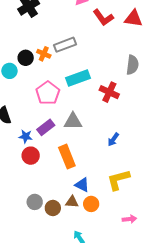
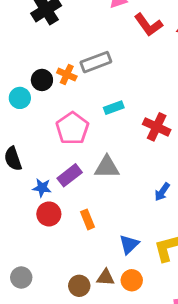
cyan rectangle: (78, 78) -> (114, 108), size x0.6
orange rectangle: (67, 157) -> (88, 219), moved, size x0.6
blue triangle: (82, 185) -> (129, 244), moved, turned 49
gray circle: (35, 202) -> (21, 277), moved

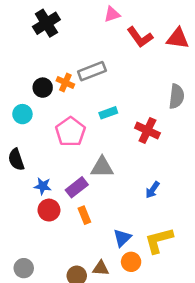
cyan circle: (20, 98) -> (22, 114), moved
purple rectangle: (70, 175) -> (77, 187), moved
orange circle: (132, 280) -> (131, 262), moved

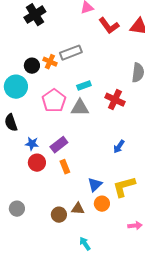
cyan circle: (22, 114) -> (16, 87), size x1.5
gray triangle: (102, 167) -> (80, 108), moved

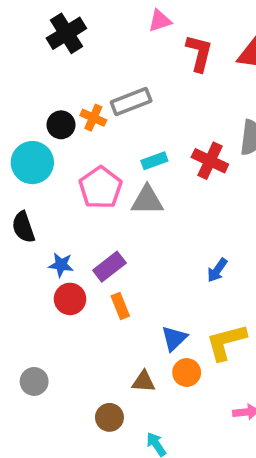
red L-shape: (109, 26) -> (199, 53), turned -130
red cross: (115, 100) -> (210, 161), moved
brown circle: (59, 215) -> (109, 417), moved

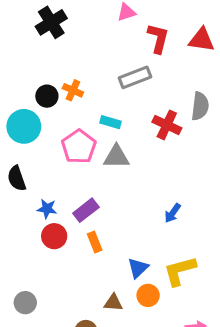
gray rectangle: (131, 102) -> (135, 77), moved
cyan rectangle: (154, 161) -> (110, 122), moved, turned 36

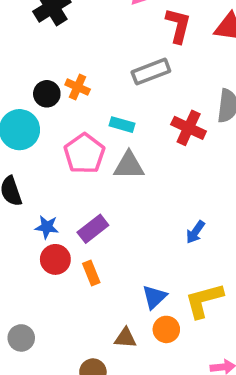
orange rectangle: (95, 242) -> (91, 273), moved

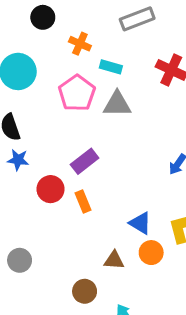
orange cross: (78, 87) -> (80, 44), moved
black circle: (47, 94) -> (43, 17), moved
blue star: (47, 227) -> (18, 160), moved
blue triangle: (154, 297) -> (140, 223), turned -45

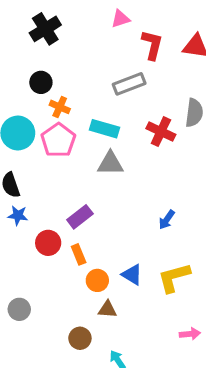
orange cross: (80, 44) -> (60, 107), moved
cyan rectangle: (111, 67) -> (105, 129), size x1.4
pink pentagon: (77, 93) -> (58, 140), moved
orange circle: (151, 253) -> (97, 280), moved

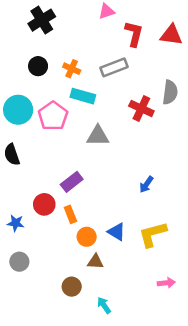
orange cross: (60, 107) -> (72, 69), moved
cyan rectangle: (105, 129) -> (83, 96), moved
blue star: (18, 215) -> (16, 223), moved

